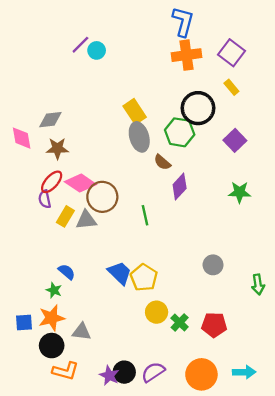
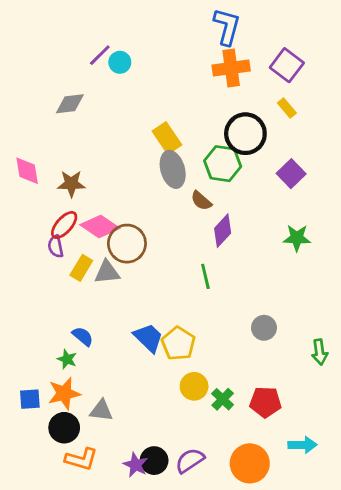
gray diamond: (50, 120) -> (70, 104), moved
green line: (145, 215) -> (205, 276), moved
cyan arrow: (244, 372) -> (303, 445), moved

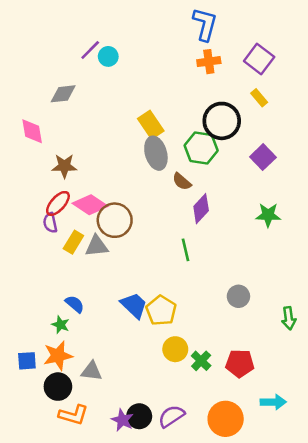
orange cross: (231, 68) -> (209, 62), size x0.7
pink diamond: (27, 171) -> (32, 131), moved

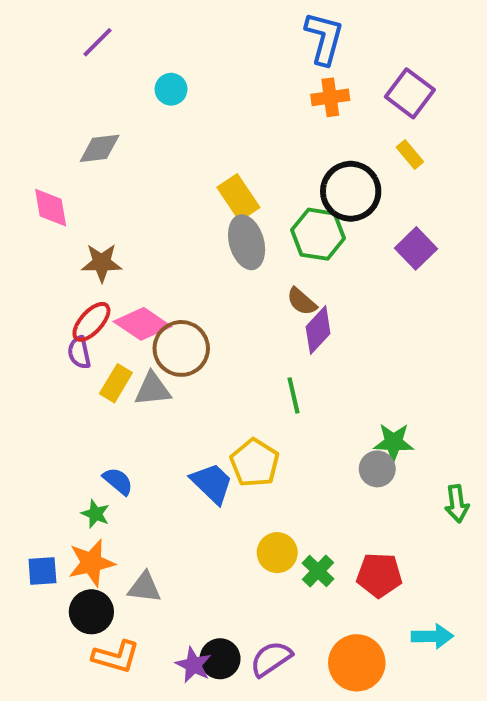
purple line: (90, 50) -> (98, 42), moved
brown semicircle: (182, 182) -> (302, 302), moved
green star: (268, 215) -> (394, 442), moved
yellow pentagon: (161, 310) -> (255, 463), moved

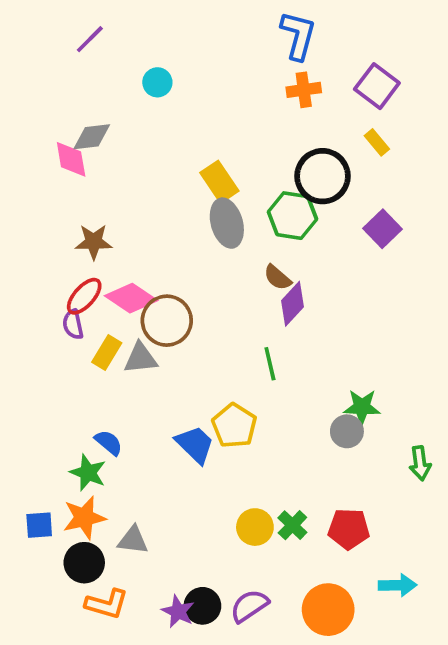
pink diamond: (51, 208) -> (71, 159), moved
green star: (95, 514) -> (88, 473), size x1.4
yellow circle: (277, 553) -> (255, 527), moved

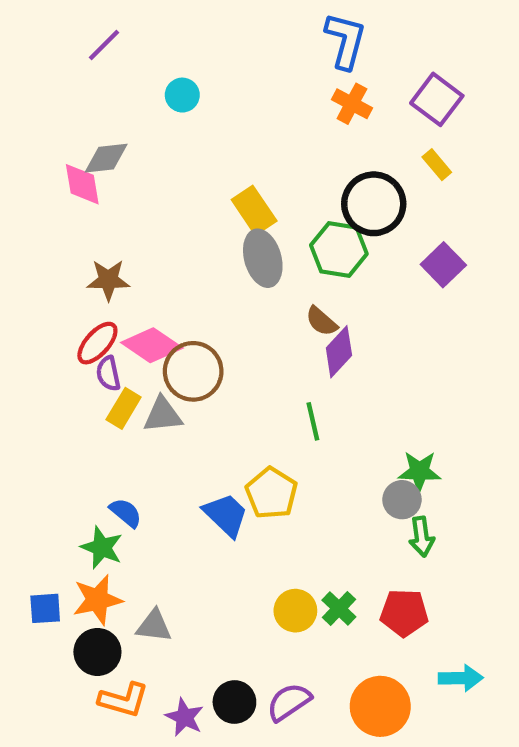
orange cross: (304, 90) -> (352, 104), turned 36
purple semicircle: (73, 324) -> (108, 374), moved
green arrow: (420, 463) -> (422, 537), moved
purple star: (178, 611) -> (184, 717), moved

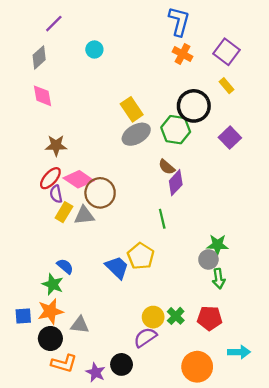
gray diamond: (106, 158) -> (39, 57), moved, turned -35
gray ellipse: (263, 258) -> (136, 134), turned 76
purple semicircle: (289, 702) -> (145, 337), moved

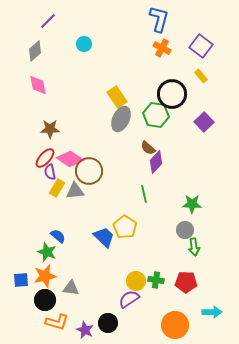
gray ellipse: (136, 134) -> (121, 119), turned -35
green star: (217, 245) -> (192, 204), moved
green cross: (176, 316) -> (156, 280), turned -35

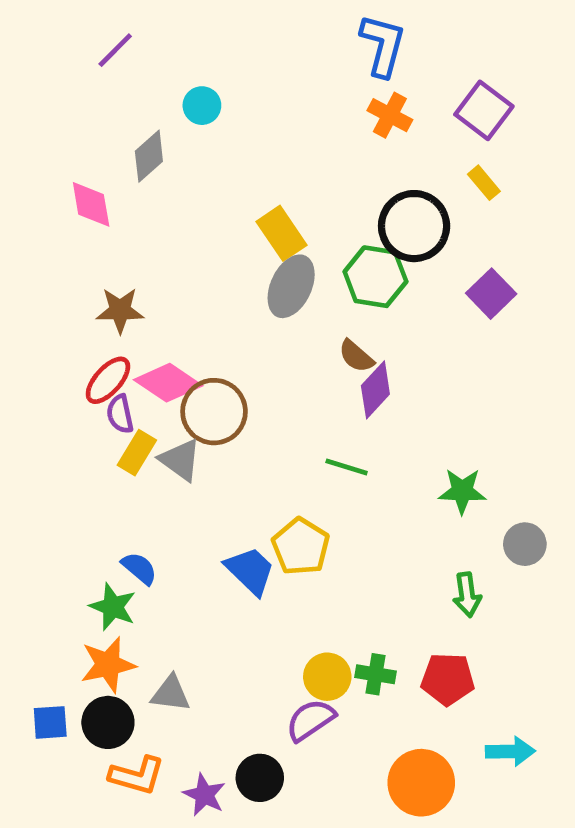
gray diamond: (35, 51) -> (149, 156), moved
gray triangle: (75, 191) -> (180, 460), turned 42
green line: (144, 194) -> (347, 467), turned -60
gray circle: (185, 230) -> (525, 544), moved
blue square: (21, 280) -> (50, 722), moved

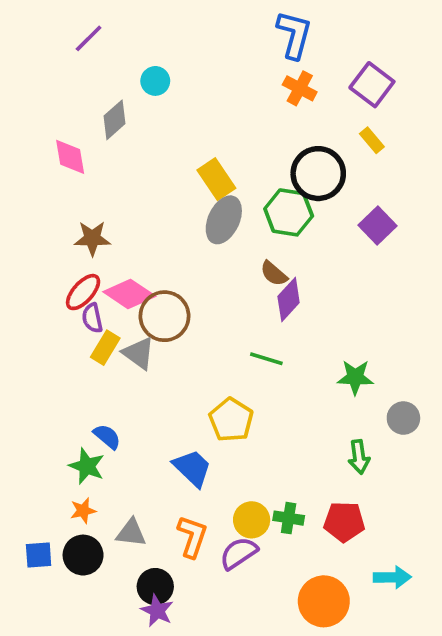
blue trapezoid: (250, 571) -> (192, 468), moved
orange star: (108, 665) -> (83, 511), size x0.6
orange L-shape: (137, 775) -> (192, 537), moved, turned -87
black circle: (260, 778) -> (155, 587), moved

